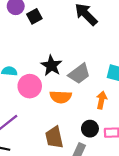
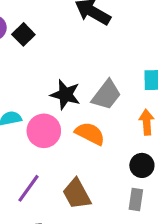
orange semicircle: (61, 97) -> (90, 134), turned -140
brown trapezoid: (54, 137) -> (77, 194), moved

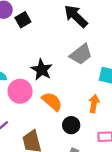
gray trapezoid: (106, 95) -> (81, 54), moved
black circle: (142, 165) -> (71, 125), moved

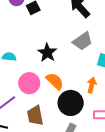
pink circle: (20, 91) -> (29, 83), moved
black circle: (71, 125) -> (71, 103), size x1.6

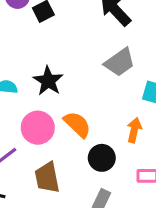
black star: (47, 53) -> (48, 81), moved
black circle: (71, 103) -> (102, 158), size x0.7

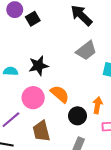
black star: (48, 81) -> (38, 66), turned 30
orange arrow: (134, 130) -> (98, 105), moved

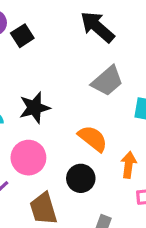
orange semicircle: (60, 94) -> (93, 138), moved
black circle: (78, 116) -> (81, 178), moved

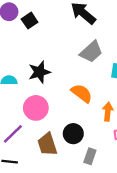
black circle: (81, 178) -> (73, 134), moved

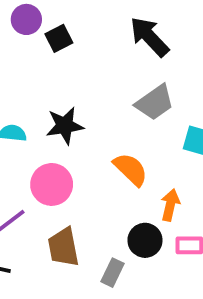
black circle: (73, 134) -> (145, 240), moved
gray rectangle: (90, 156) -> (112, 273), moved

